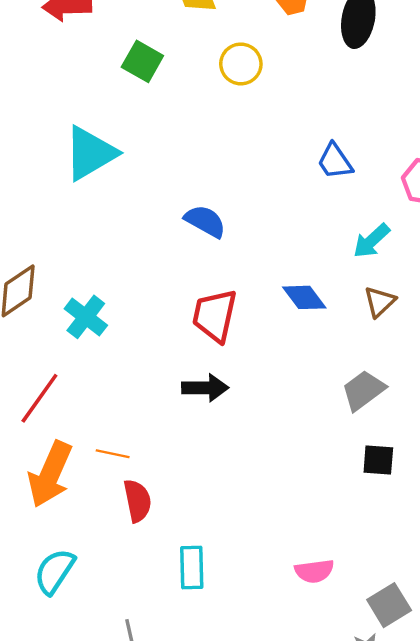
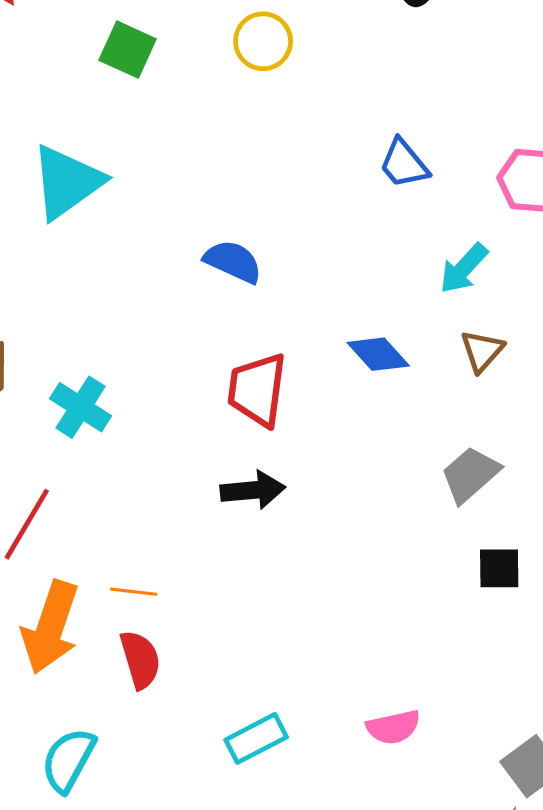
red semicircle: (137, 501) -> (140, 660), moved
cyan rectangle: (192, 568) -> (256, 738), turned 69
pink semicircle: (314, 571) -> (393, 727), moved

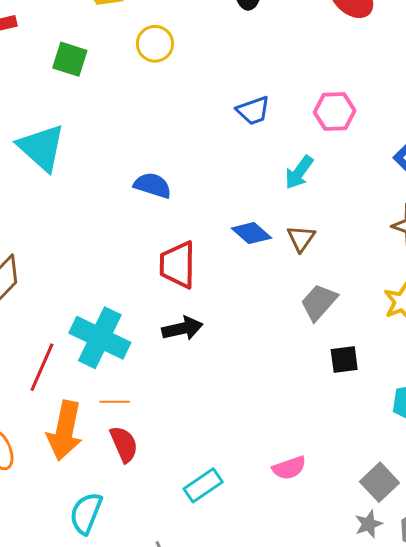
blue trapezoid: (404, 164) -> (253, 111), turned -63
cyan triangle: (67, 182) -> (41, 148), turned -36
brown triangle: (482, 351) -> (301, 238), moved
cyan cross: (81, 407) -> (100, 338), moved, size x1.5

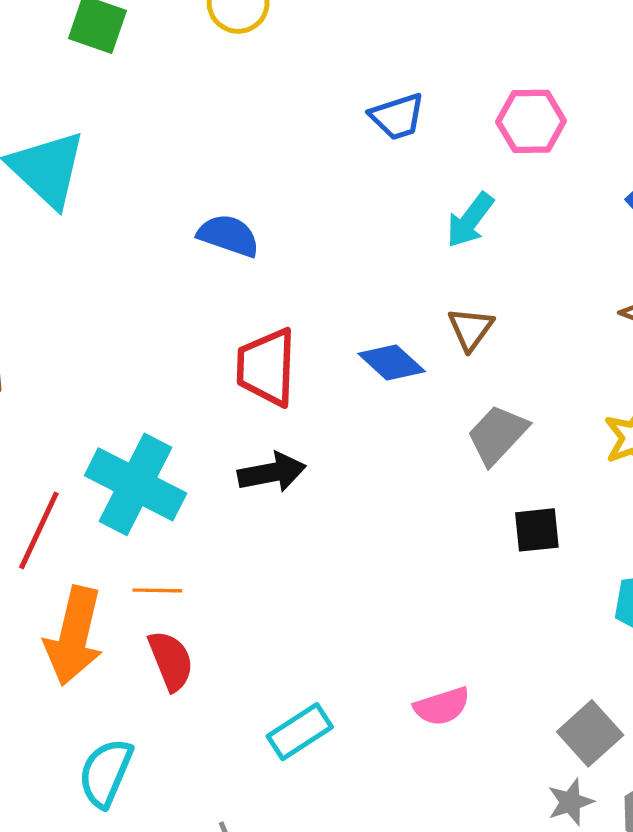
blue diamond: (251, 233) -> (392, 363), moved

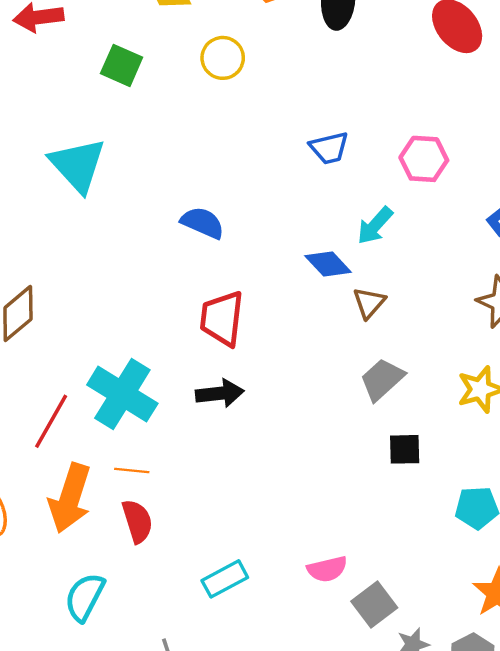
blue diamond: (392, 363) -> (328, 264), moved
gray square: (590, 733) -> (374, 604), moved

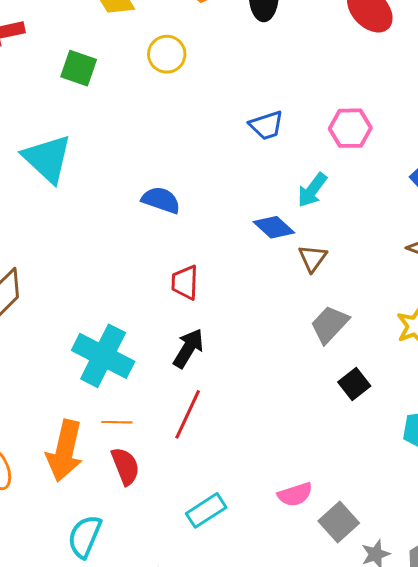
red trapezoid: (222, 318) -> (185, 282), size x0.7
black arrow: (220, 393) -> (188, 348), turned -48
red line: (51, 421) -> (188, 414), moved
black square: (405, 449) -> (354, 384), turned -32

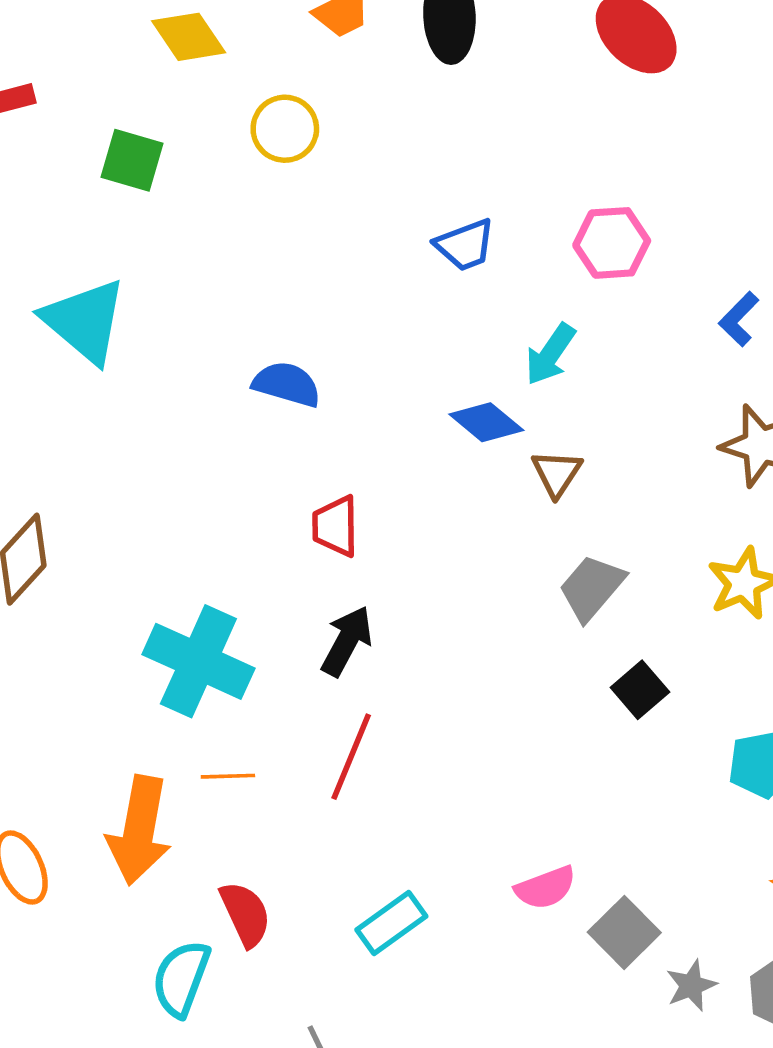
red semicircle: (125, 466) -> (245, 914), moved

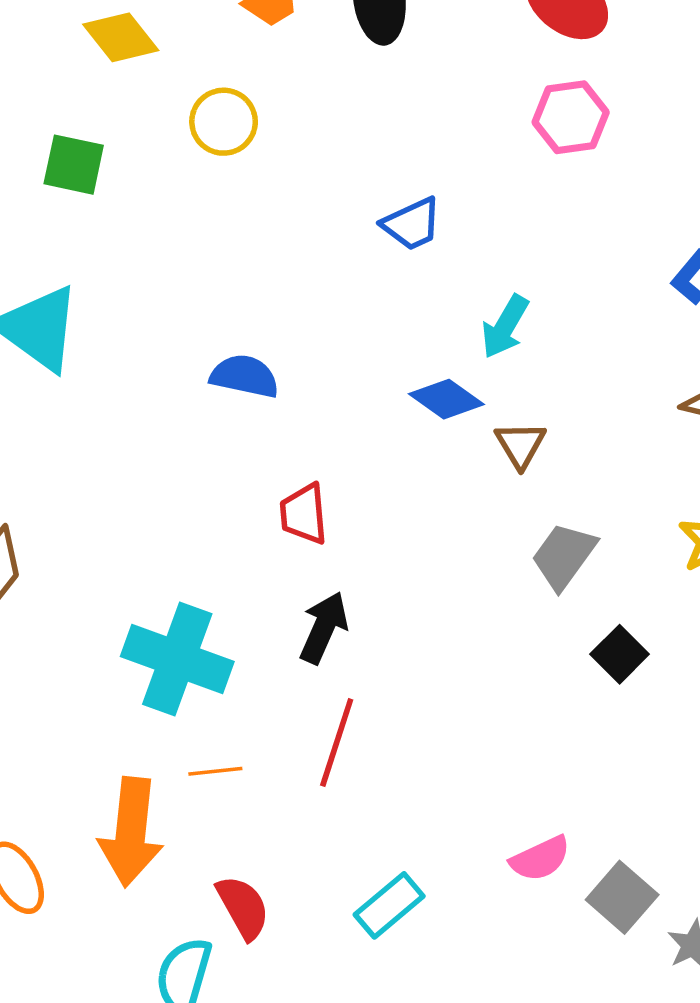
pink hexagon: (612, 243) -> (571, 117), moved

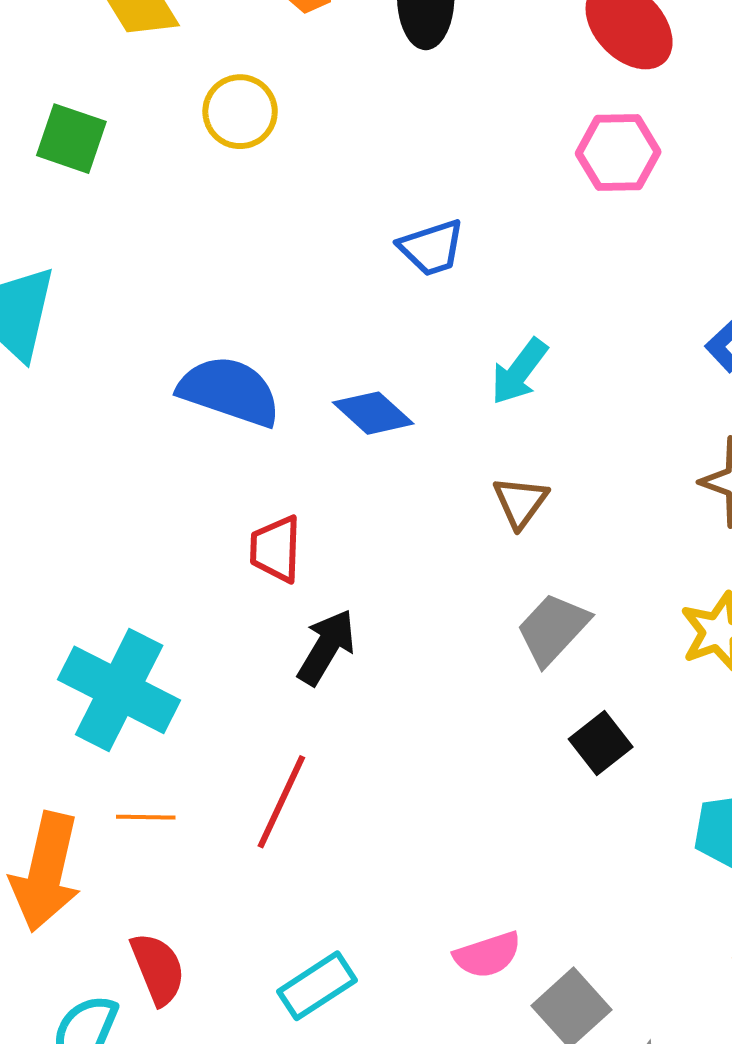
blue semicircle: (245, 376) -> (229, 391), size x1.4
blue diamond: (446, 399) -> (373, 413), moved
black arrow: (324, 628) -> (326, 647), moved

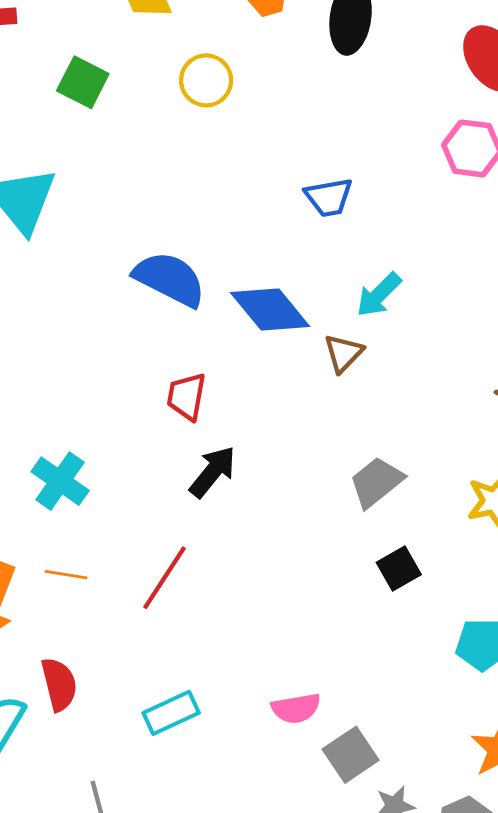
blue diamond: (373, 413) -> (270, 309), size x1.4
brown triangle: (520, 502) -> (343, 353), moved
cyan cross: (119, 690) -> (60, 481), size x0.7

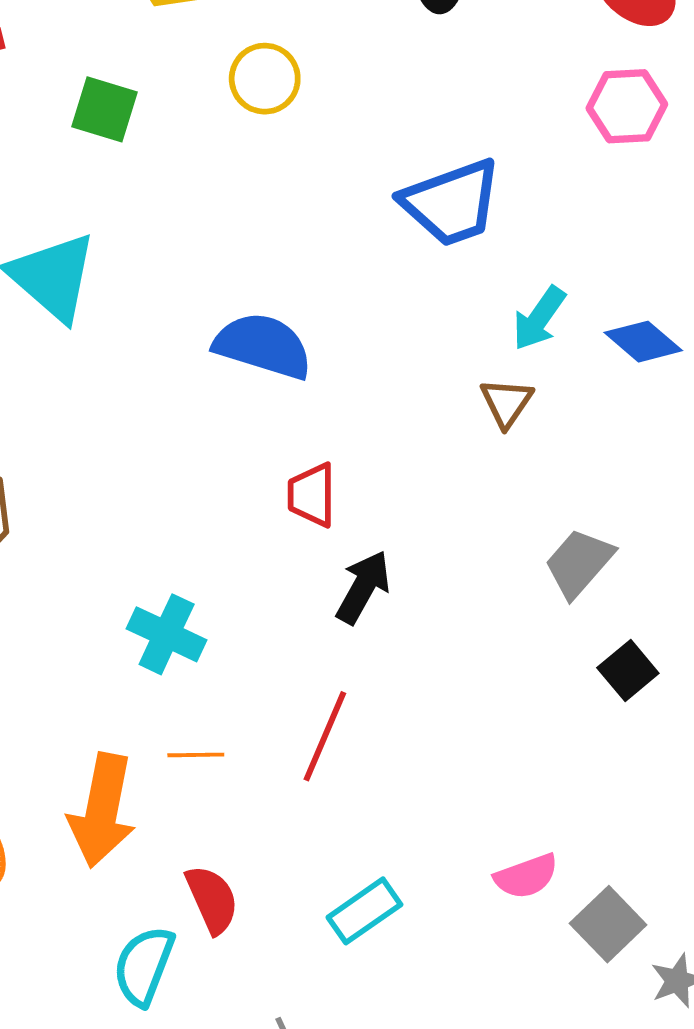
blue trapezoid: (329, 197) -> (451, 203), size x1.6
blue diamond: (270, 309) -> (643, 342), moved, size x0.7

